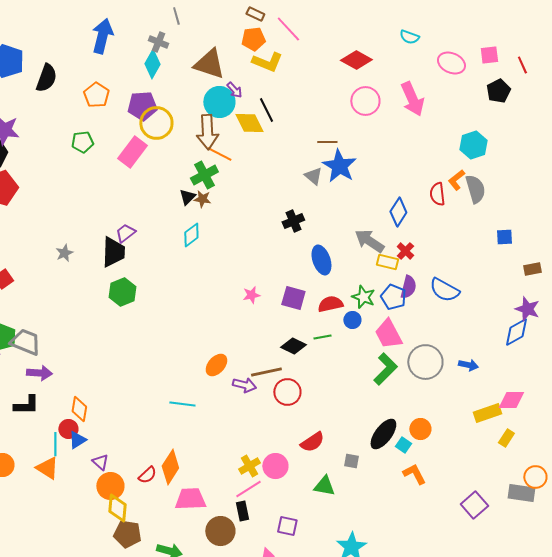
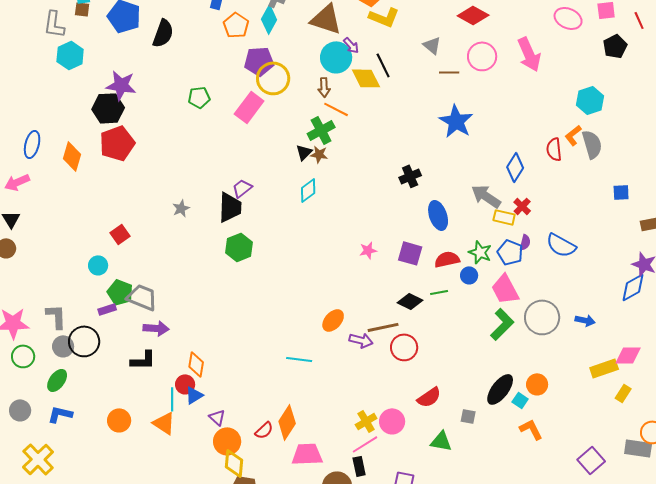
orange pentagon: (96, 95) -> (236, 25), moved
brown arrow: (207, 132) -> (324, 87), size x0.6
brown line: (327, 142) -> (449, 72), moved
gray triangle: (313, 176) -> (432, 45), moved
purple semicircle: (408, 287) -> (525, 242), size x0.7

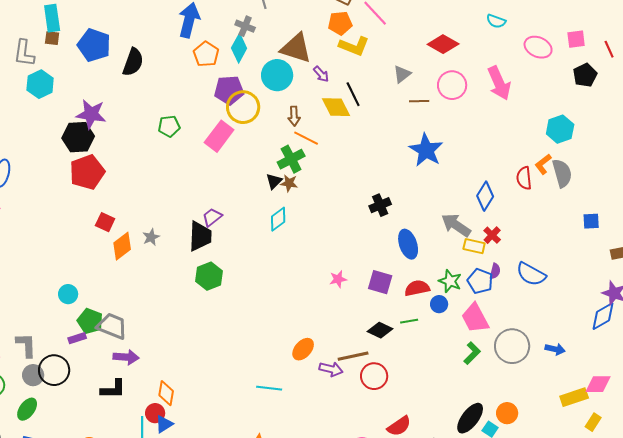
gray triangle: (432, 45) -> (402, 74), turned 42
cyan circle: (336, 57) -> (277, 75), moved
orange diamond: (72, 156) -> (122, 246), moved, turned 36
red square: (120, 234) -> (105, 222), moved, turned -30
green L-shape: (502, 324) -> (472, 353), size x0.7

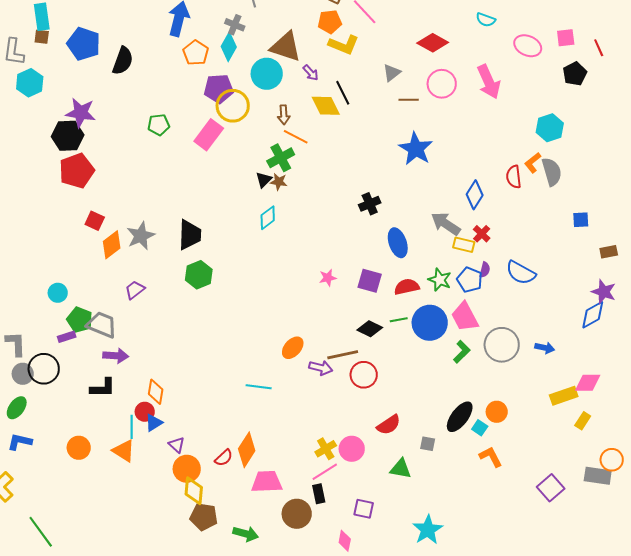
purple trapezoid: (212, 217) -> (135, 290), moved
gray star: (151, 237) -> (141, 236), size x1.6
blue circle: (439, 304) -> (430, 323), moved, size x2.0

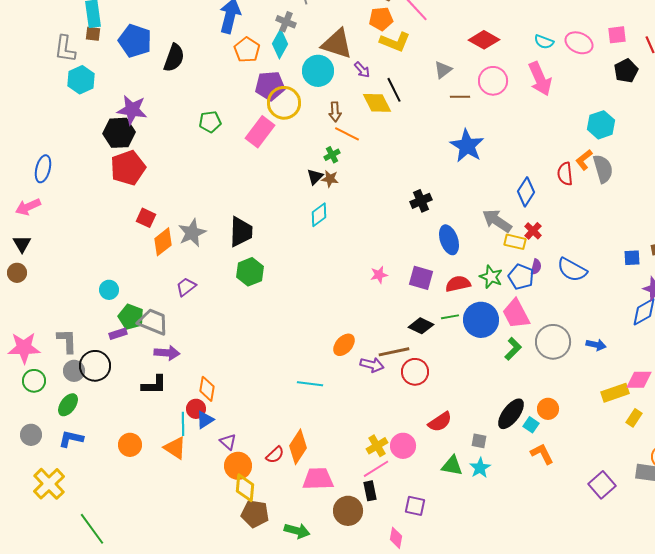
cyan semicircle: (486, 20) -> (544, 42), moved
green cross: (281, 158) -> (332, 155), size x0.6
blue square: (581, 220) -> (632, 258), moved
cyan star: (428, 530) -> (480, 468), moved, size x0.7

